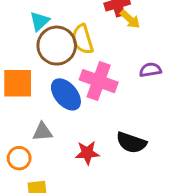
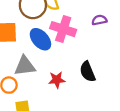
gray triangle: (42, 132) -> (25, 66), size x1.5
black semicircle: (131, 143) -> (88, 72), turned 50

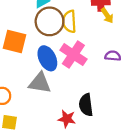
gray triangle: (25, 66) -> (40, 83), moved
red star: (57, 80) -> (67, 119), moved

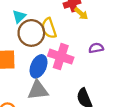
blue ellipse: (47, 58) -> (39, 66), turned 65

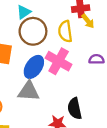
yellow semicircle: (49, 28) -> (65, 31), moved

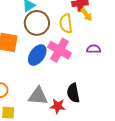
gray triangle: (29, 91) -> (38, 96), moved

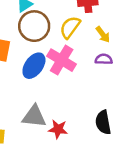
yellow arrow: (86, 15) -> (103, 34), moved
yellow semicircle: (66, 23) -> (70, 27), turned 42
black semicircle: (73, 93) -> (103, 122), moved

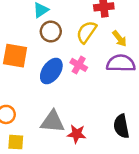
brown circle: (34, 26) -> (51, 32), size x0.7
purple semicircle: (104, 59) -> (121, 63), size x1.6
pink cross: (62, 60) -> (79, 65), size x0.6

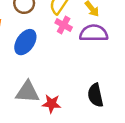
pink cross: (79, 65) -> (64, 25), moved

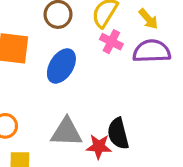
black semicircle: (96, 95) -> (118, 134), moved

